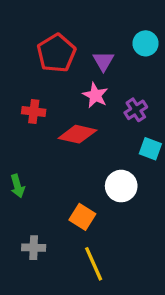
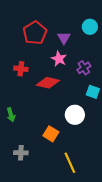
yellow line: (94, 264) -> (70, 163), moved

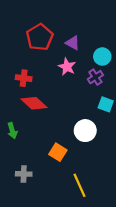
cyan circle: (90, 27) -> (102, 57), moved
purple triangle: (64, 38) -> (73, 43), turned -32
red diamond: (48, 83) -> (34, 103), moved, turned 30

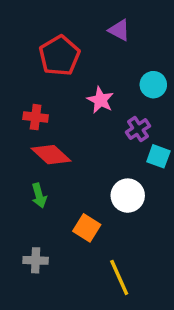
purple triangle: (73, 43) -> (119, 30), moved
purple cross: (95, 77) -> (138, 129), moved
green arrow: (12, 131) -> (39, 196), moved

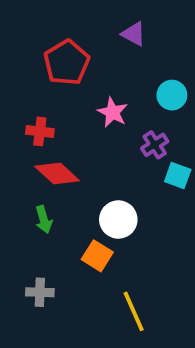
white circle: (128, 196) -> (118, 220), moved

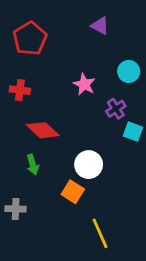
red pentagon: (67, 63) -> (30, 39), moved
red cross: (40, 131) -> (20, 90), moved
gray cross: (40, 292) -> (16, 209), moved

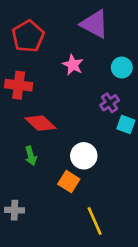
purple triangle: (100, 26) -> (95, 24), size x1.6
pink star: (84, 84) -> (73, 65), moved
red cross: (20, 90) -> (19, 85), size x1.4
gray cross: (16, 209) -> (15, 210), moved

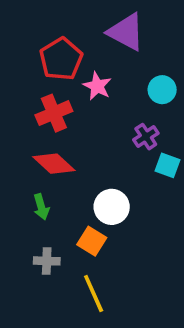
red pentagon: (28, 36) -> (61, 59), moved
red cross: (19, 85) -> (54, 113), moved, turned -30
gray cross: (15, 210) -> (47, 261), moved
yellow line: (95, 221) -> (94, 293), moved

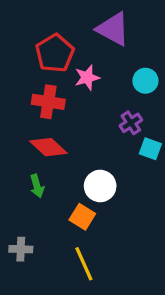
pink star: (97, 86) -> (87, 77), turned 30
red cross: (54, 113) -> (48, 102), turned 32
gray cross: (47, 261) -> (21, 249), moved

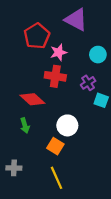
red cross: (48, 102) -> (55, 76), moved

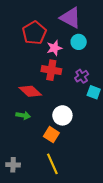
cyan circle: (98, 55) -> (79, 42), moved
green arrow: (25, 125) -> (23, 115), turned -64
gray cross: (14, 168) -> (13, 165), moved

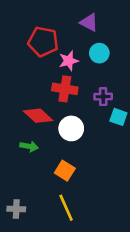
purple triangle: (71, 18) -> (89, 22), size x0.7
red pentagon: (34, 33) -> (43, 42), turned -30
purple cross: (82, 76) -> (103, 97), turned 32
white circle: (62, 115) -> (71, 128), moved

